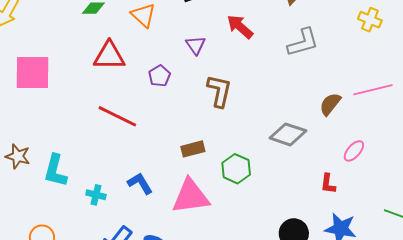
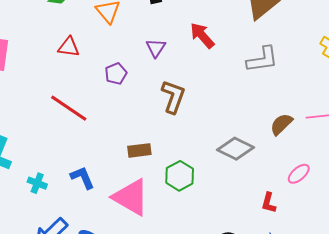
red triangle: (109, 56) -> (69, 47), size x0.7
pink triangle: (191, 196) -> (131, 197), turned 30

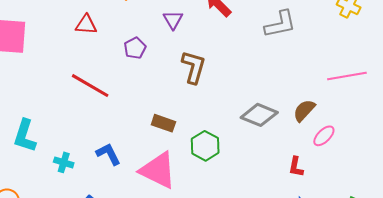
brown semicircle: (281, 124) -> (304, 110), moved
brown rectangle: (139, 150) -> (163, 123), turned 30

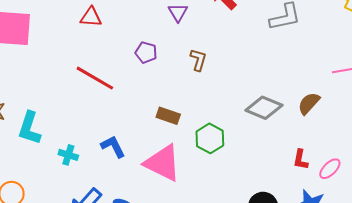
purple pentagon: (135, 48) -> (146, 52), moved, turned -30
brown L-shape: (194, 67) -> (198, 60), size x0.7
pink ellipse: (324, 136) -> (330, 169), moved

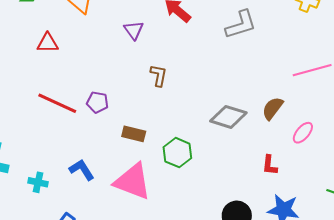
purple pentagon: (146, 52) -> (97, 102), moved
pink ellipse: (330, 169) -> (303, 133), moved

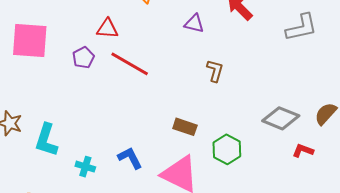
purple triangle: (134, 30) -> (194, 23), turned -45
purple pentagon: (97, 102) -> (83, 58), moved, turned 30
red line: (57, 103) -> (130, 64), moved
red L-shape: (270, 165) -> (303, 151), moved, turned 100

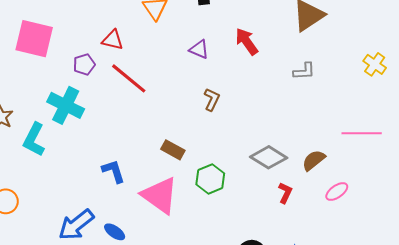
gray L-shape: (301, 28) -> (304, 71), size x0.7
red L-shape: (303, 151) -> (285, 193), turned 85
cyan cross: (85, 167) -> (66, 105), moved, size x1.8

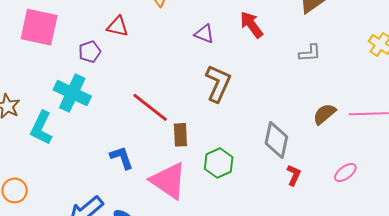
red line: (129, 78) -> (150, 107), moved
brown L-shape: (212, 99) -> (218, 83), size x1.6
brown rectangle: (173, 150) -> (180, 135), turned 60
gray diamond: (269, 157) -> (276, 140), turned 72
brown semicircle: (314, 160) -> (324, 114), moved

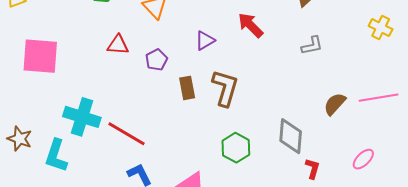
purple triangle: (204, 34) -> (205, 40), turned -45
purple pentagon: (90, 52) -> (156, 60), moved
red line: (150, 107) -> (126, 134), moved
brown rectangle: (180, 135) -> (187, 88), moved
green hexagon: (219, 163) -> (236, 148), moved

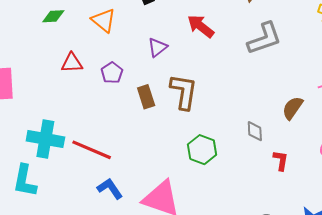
gray L-shape: (312, 45) -> (264, 38), size x1.6
brown semicircle: (335, 104) -> (293, 108), moved
gray diamond: (291, 136) -> (255, 131), size x0.6

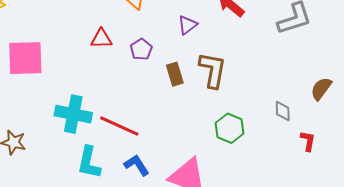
cyan L-shape: (25, 181) -> (89, 162), moved

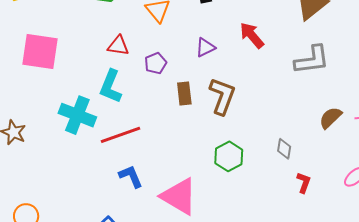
brown semicircle: (321, 89) -> (330, 118), moved
red line: (119, 126) -> (121, 135), turned -54
cyan L-shape: (89, 162) -> (111, 86), moved

